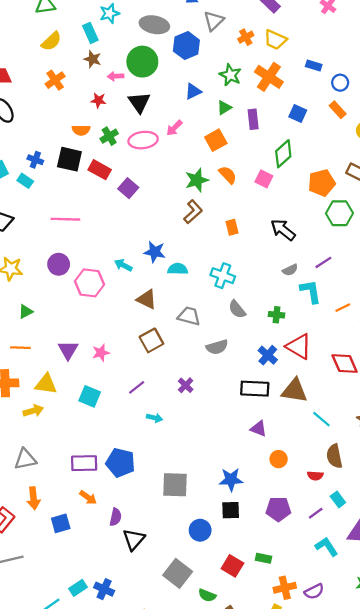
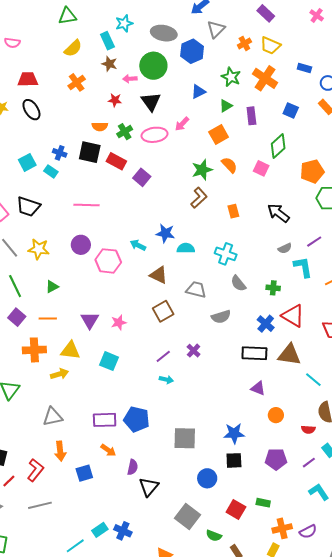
purple line: (137, 387) -> (163, 356), moved

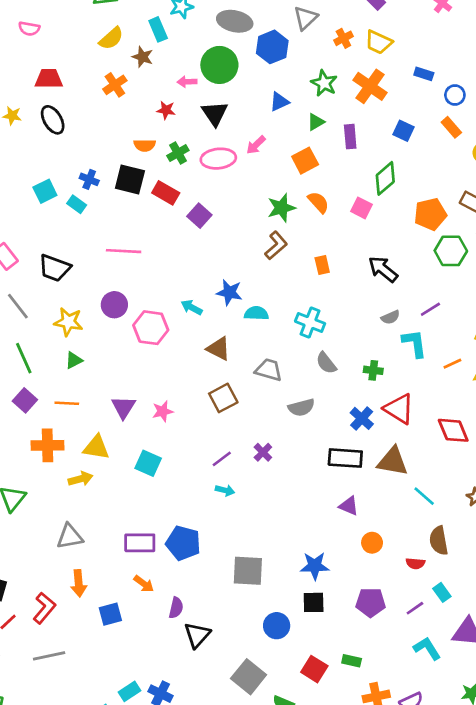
brown star: (109, 64) -> (143, 57), moved
black trapezoid: (28, 207) -> (54, 268), moved
yellow star: (39, 249) -> (68, 322), moved

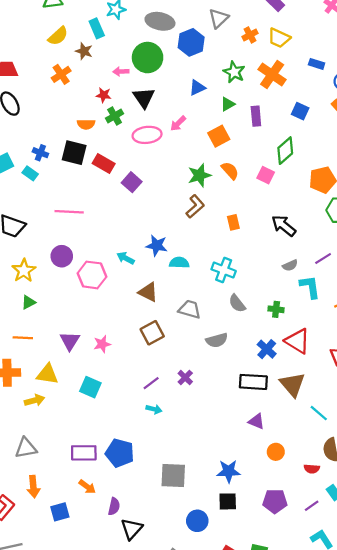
green cross: (178, 153) -> (115, 116), moved
yellow star: (68, 322) -> (24, 271), turned 30
brown triangle: (393, 461) -> (292, 384), turned 40

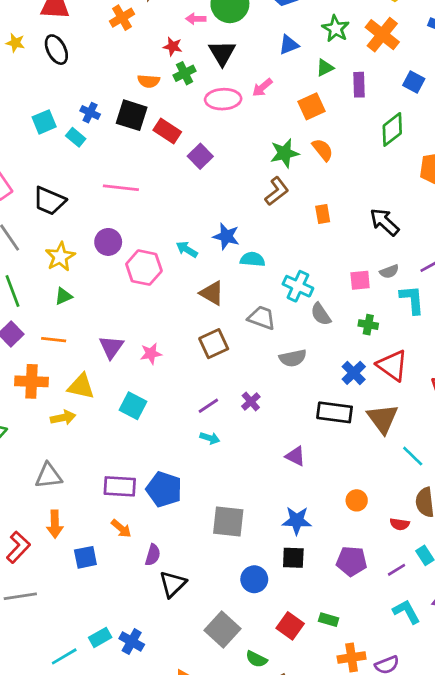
pink square: (266, 175) -> (360, 280), moved, turned -36
cyan cross: (224, 270) -> (298, 286), moved
purple triangle: (256, 421) -> (295, 456), moved

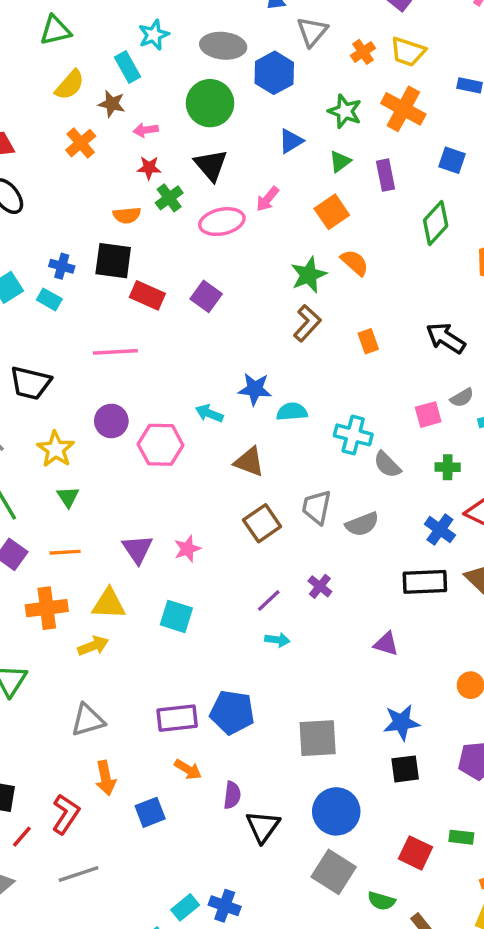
pink arrow: (196, 19) -> (146, 130), moved
red rectangle: (167, 131) -> (147, 295), moved
green triangle: (63, 296) -> (68, 497), turned -30
gray trapezoid: (262, 318) -> (317, 507), moved, turned -88
blue circle: (254, 579) -> (336, 811), moved, size x1.4

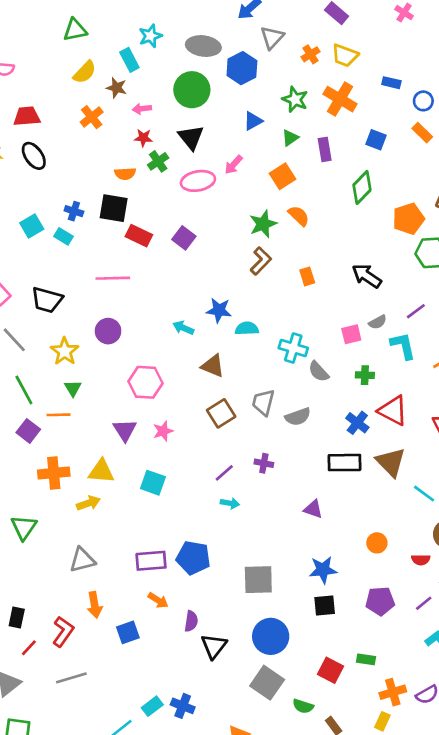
pink hexagon: (161, 445) -> (145, 382), moved
orange line: (65, 552) -> (59, 415), moved
purple cross: (320, 586) -> (264, 463), turned -30

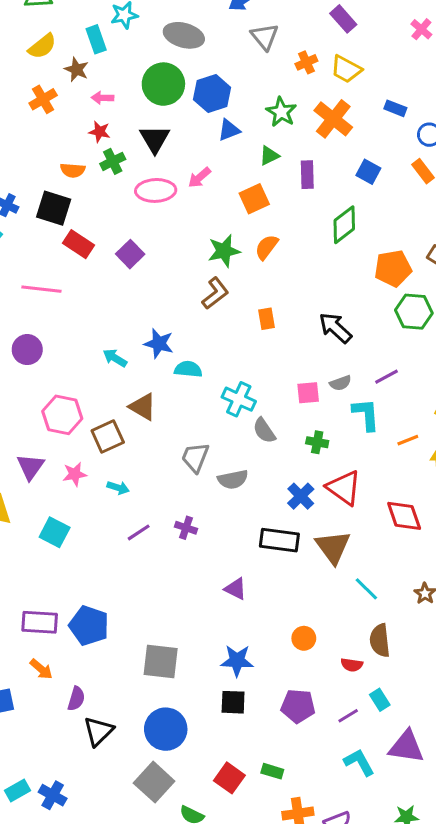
gray triangle: (272, 37) -> (265, 37), turned -30
blue hexagon: (242, 68) -> (212, 94), moved
orange semicircle: (299, 216) -> (267, 247), turned -105
brown square: (221, 413) -> (108, 436), moved
cyan arrow: (230, 503) -> (118, 488), moved

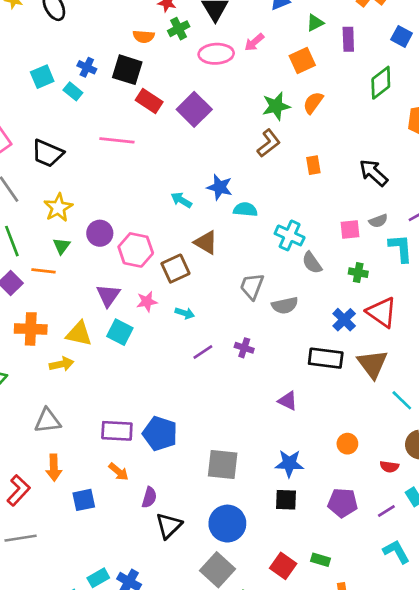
purple square: (130, 254) -> (194, 109), size x1.4
purple circle: (27, 350) -> (100, 233), moved
cyan square: (55, 532) -> (120, 332), moved

